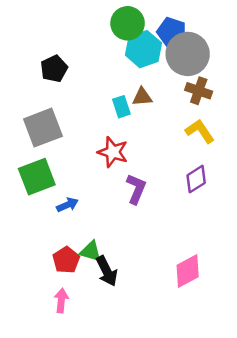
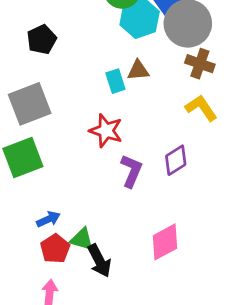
purple diamond: (196, 179) -> (176, 160), moved
blue arrow: (67, 205) -> (48, 219), moved
pink diamond: (188, 271) -> (165, 242), moved

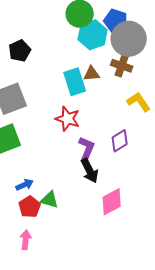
brown cross: (200, 64) -> (122, 66), moved
cyan rectangle: (115, 81) -> (75, 82), size x1.5
black arrow: (99, 261) -> (90, 171), moved

